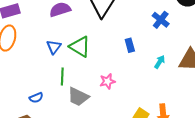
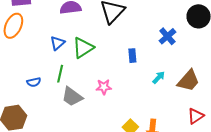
green triangle: (80, 47) -> (83, 48), turned 45
blue semicircle: (36, 98) -> (34, 82), moved

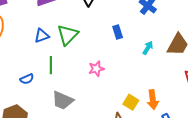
blue triangle: (57, 43) -> (42, 36), turned 35
gray trapezoid: (72, 97) -> (63, 100), moved

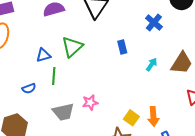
blue triangle: (42, 36) -> (43, 55), moved
pink star: (96, 69) -> (90, 103), moved
gray trapezoid: (63, 100) -> (63, 112), turned -40

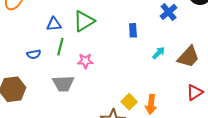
pink star: (90, 103) -> (85, 61), moved

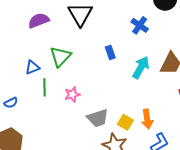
cyan arrow: (159, 53) -> (141, 67), size x1.6
blue semicircle: (34, 54) -> (11, 103), moved
gray trapezoid: (63, 84) -> (98, 118), moved

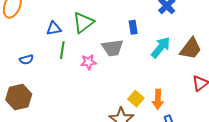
gray trapezoid: (98, 118) -> (113, 48), moved

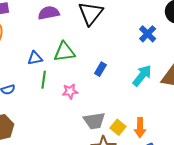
green triangle: (83, 23) -> (64, 52), turned 30
blue rectangle: (133, 27) -> (100, 69), moved, turned 40
gray trapezoid: (113, 48) -> (94, 121), moved

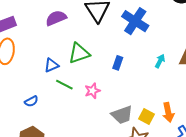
blue cross: (148, 34) -> (135, 21), moved, size x1.5
cyan arrow: (142, 76) -> (160, 61), size x0.6
green line: (44, 80) -> (64, 85), turned -60

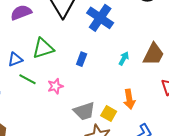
orange arrow: (168, 112) -> (129, 99), moved

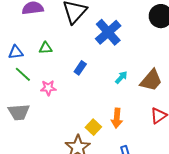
green triangle: (43, 48) -> (45, 48), size x0.6
gray trapezoid: (84, 111) -> (19, 112), moved

